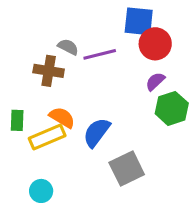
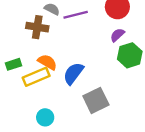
green rectangle: (17, 120) -> (14, 64), turned 70
cyan circle: (41, 191) -> (45, 117), moved

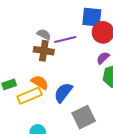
brown cross: (37, 27) -> (44, 51), moved

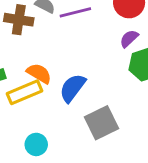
brown cross: (44, 51) -> (19, 20), moved

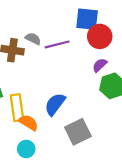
orange semicircle: (39, 73) -> (28, 123), moved
yellow rectangle: (25, 92) -> (17, 108), turned -75

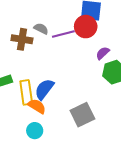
red circle: (100, 36) -> (86, 27), moved
blue semicircle: (55, 104) -> (44, 89), moved

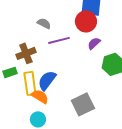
purple line: (63, 34) -> (59, 40), moved
brown cross: (22, 39) -> (26, 53), moved, turned -30
purple semicircle: (103, 53) -> (94, 43), moved

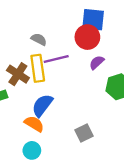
brown cross: (26, 53) -> (18, 74), turned -36
yellow rectangle: (30, 83) -> (38, 68), moved
gray square: (83, 104) -> (84, 133), size x0.7

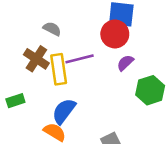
gray semicircle: (39, 39) -> (52, 29), moved
brown cross: (18, 74) -> (36, 59), moved

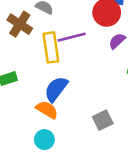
brown cross: (36, 59) -> (20, 24), moved

